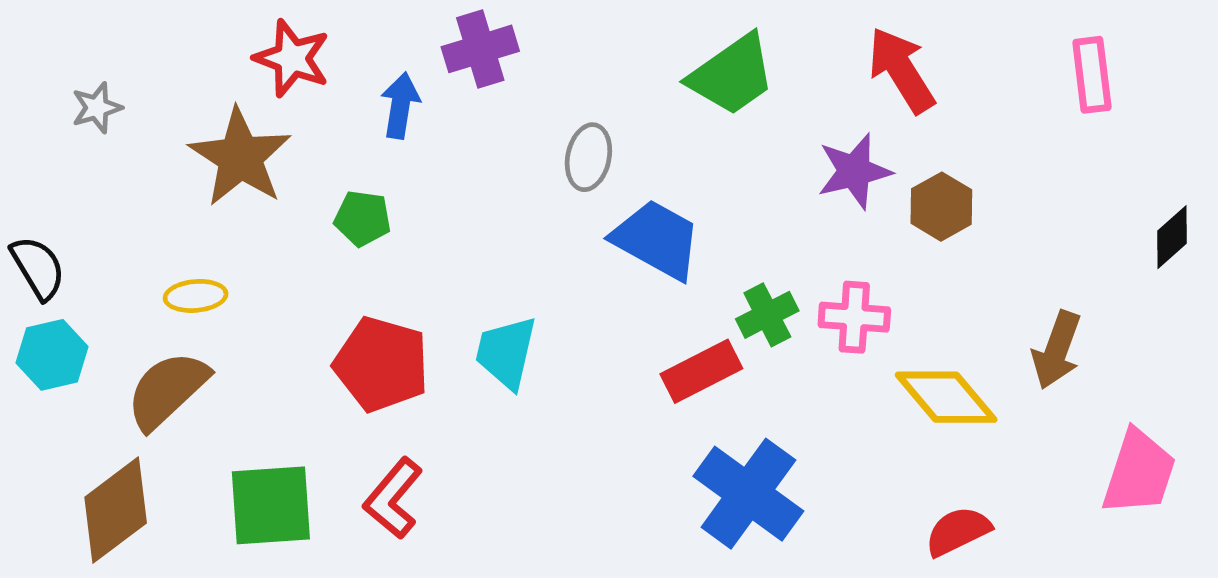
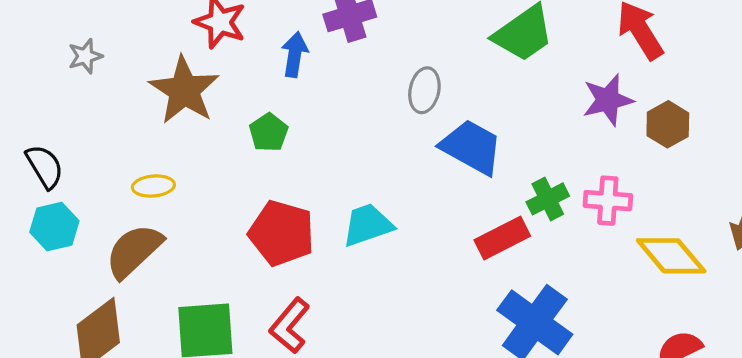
green pentagon: (363, 218) -> (269, 132), turned 30
cyan trapezoid: (506, 352) -> (368, 225), turned 58

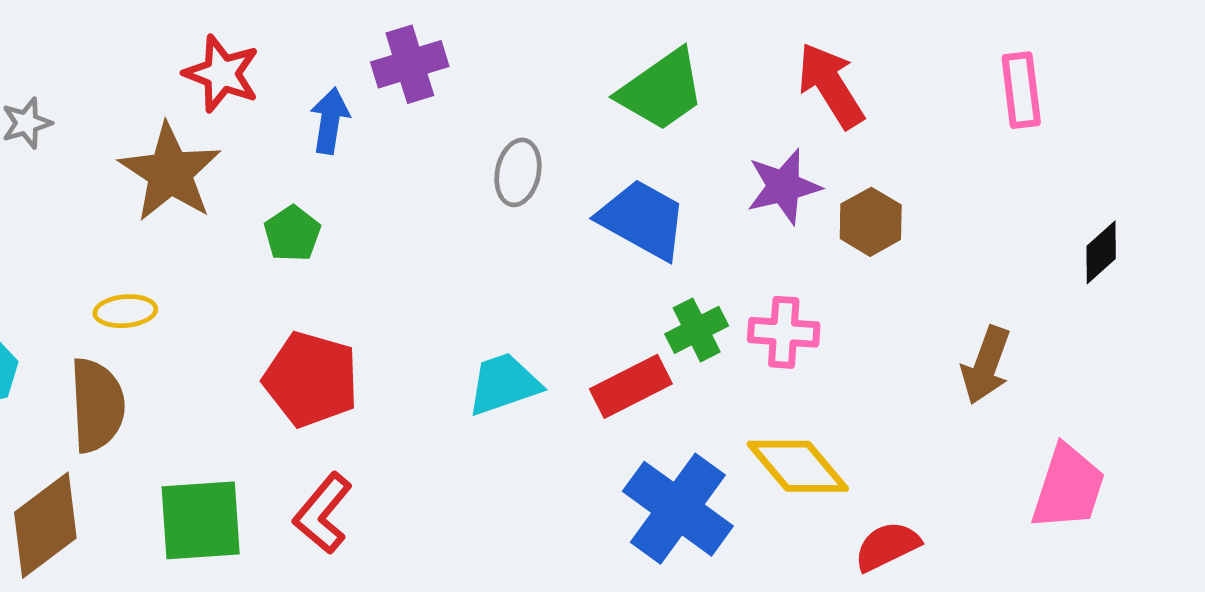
blue trapezoid: (471, 147) -> (643, 219), moved
cyan trapezoid: (368, 225) -> (504, 384), moved
brown semicircle: (134, 251) -> (97, 405), turned 130
yellow diamond: (671, 256) -> (798, 466), moved

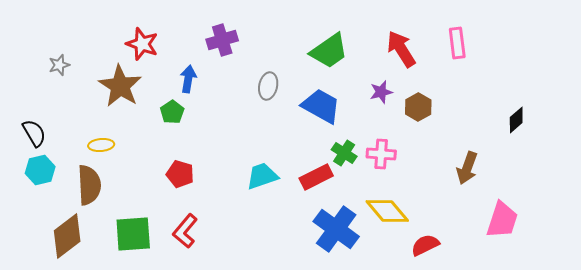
pink rectangle: (1021, 90) -> (457, 43), moved
blue arrow: (330, 121) -> (188, 79), moved
purple star: (784, 187) -> (381, 92), size x0.7
green cross: (697, 330) -> (344, 153), turned -30
red pentagon: (311, 379) -> (180, 174), size x0.7

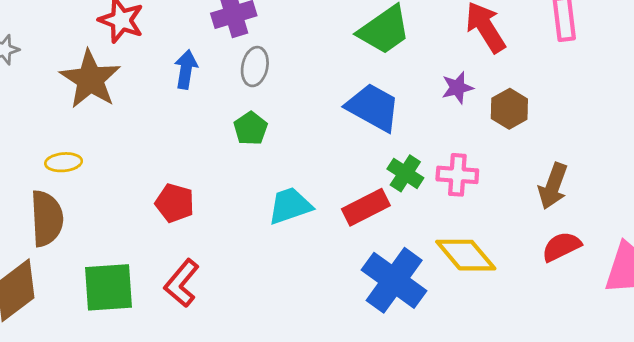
gray ellipse: (268, 86) -> (255, 67), moved
green pentagon: (172, 112) -> (251, 128), moved
brown arrow: (467, 168) -> (553, 186), moved
red semicircle: (425, 245) -> (561, 247), moved

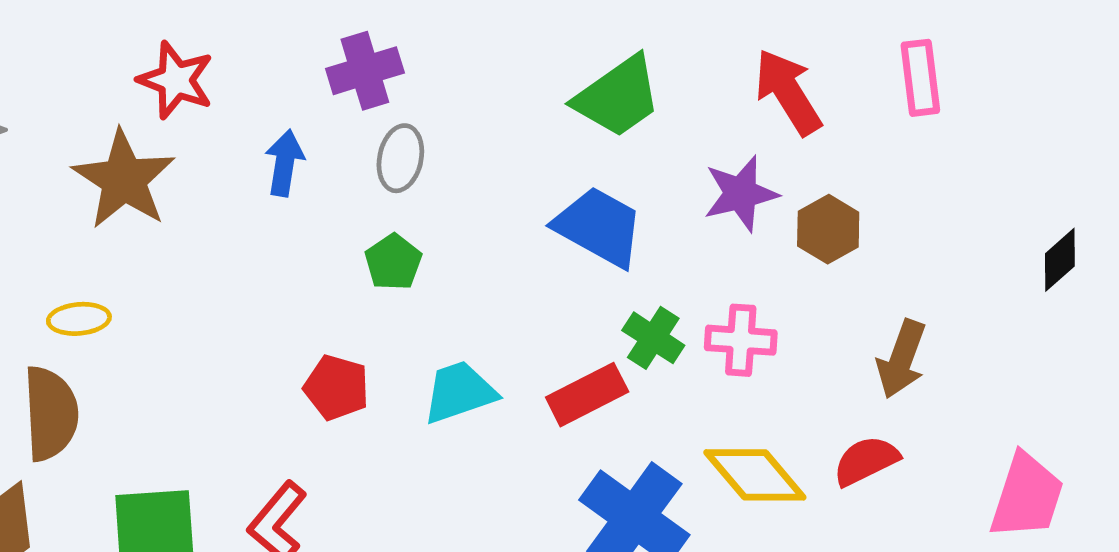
purple star: (457, 88) -> (741, 194), size x1.4
red pentagon: (175, 203) -> (337, 387), moved
red semicircle: (561, 247) -> (866, 461), moved

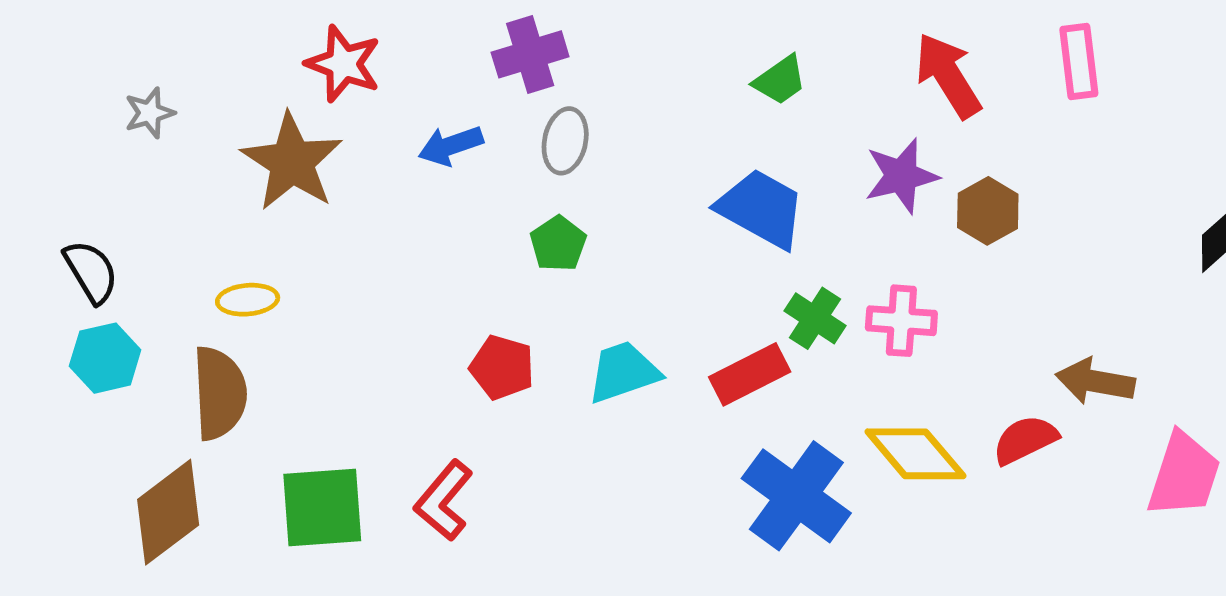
green trapezoid: (618, 97) -> (780, 80), size x0.6
blue arrow: (285, 163) -> (451, 146), turned -118
brown arrow: (901, 359) -> (1095, 381), moved, turned 80

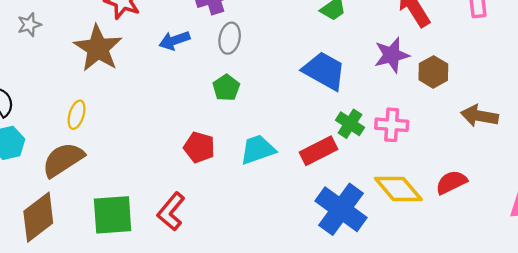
yellow ellipse: (248, 300) -> (77, 115), turned -68
brown arrow: (1095, 381) -> (479, 116), moved
brown semicircle: (220, 393) -> (63, 160), turned -120

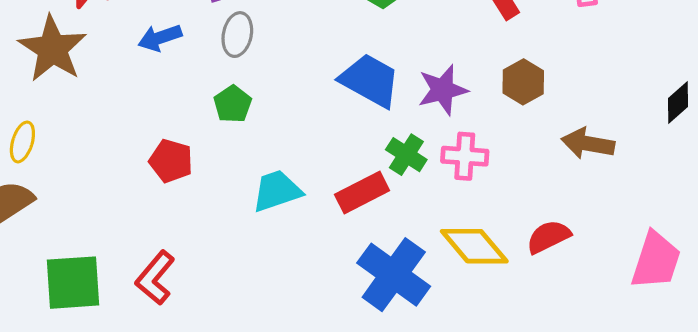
purple star: (392, 55) -> (443, 90), moved
red pentagon: (199, 147) -> (171, 161), moved

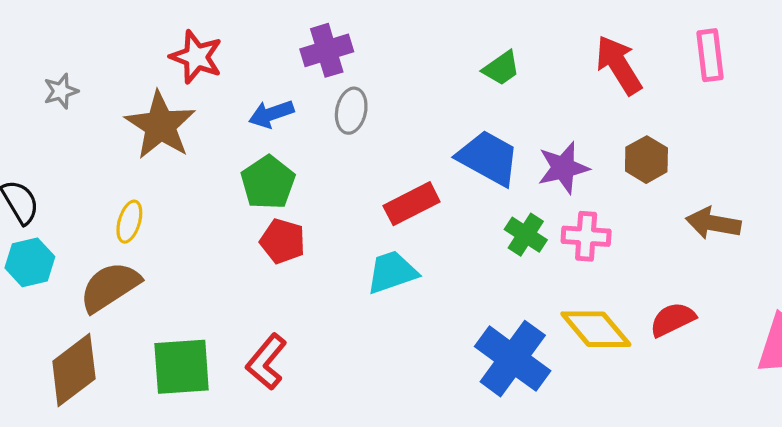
green pentagon: (233, 104) -> (268, 182), moved, size x1.4
red rectangle: (362, 193) -> (412, 204), moved

